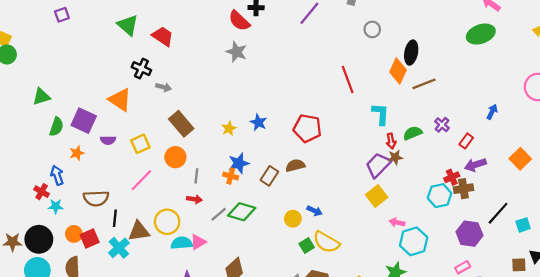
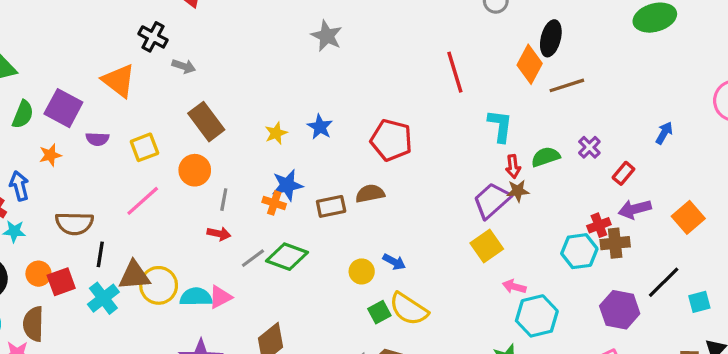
gray star: (237, 52) -> (327, 36), moved
orange square: (520, 159) -> (688, 217), moved
brown rectangle: (269, 176) -> (331, 206), turned 42
yellow circle: (167, 222) -> (159, 285), moved

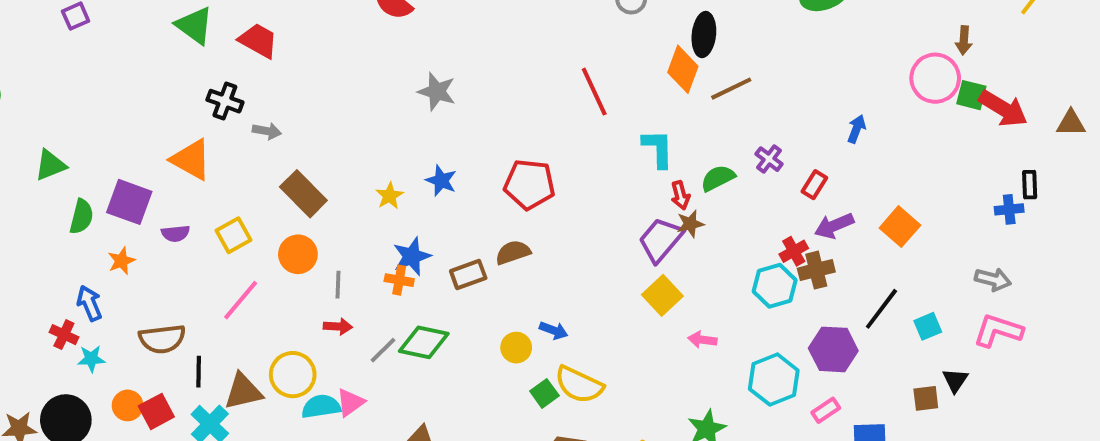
gray star: (327, 36) -> (437, 92), moved
yellow circle: (159, 285) -> (293, 375), moved
cyan hexagon: (537, 316) -> (774, 380), moved

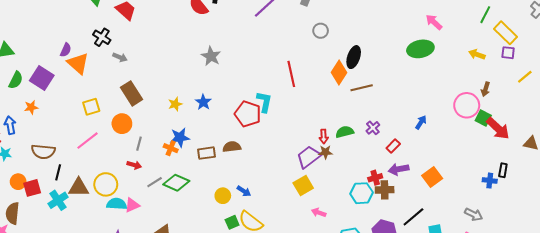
cyan L-shape: (658, 149) -> (264, 102), moved
purple semicircle: (175, 233) -> (66, 50), moved, turned -72

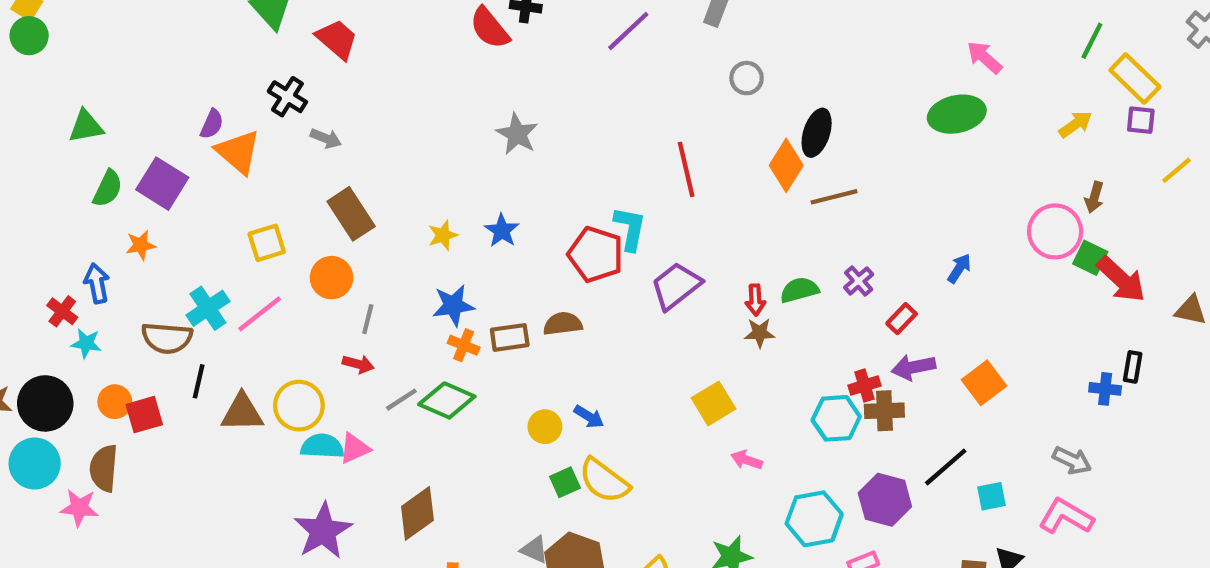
yellow arrow: (477, 54) -> (1075, 124), turned 126
orange cross: (171, 148) -> (464, 345), moved
purple trapezoid: (309, 157) -> (676, 286), moved
cyan cross: (58, 200) -> (208, 308), moved

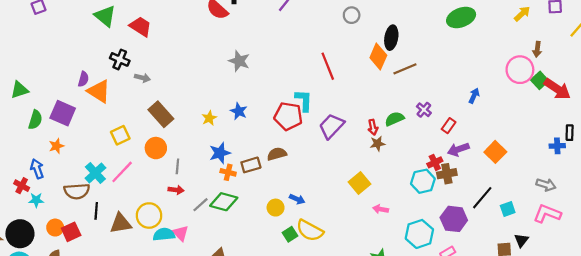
green square: (1090, 258) -> (540, 80), turned 30
pink triangle: (355, 448) -> (181, 233), turned -42

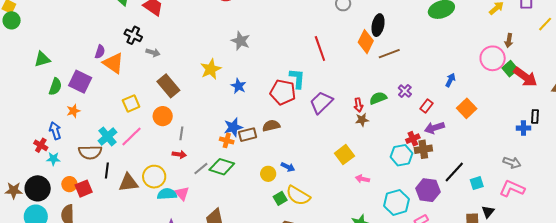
yellow star: (209, 118) -> (211, 69), moved, size x1.5
orange square: (495, 152) -> (467, 108), moved
blue star: (220, 153) -> (233, 127), moved

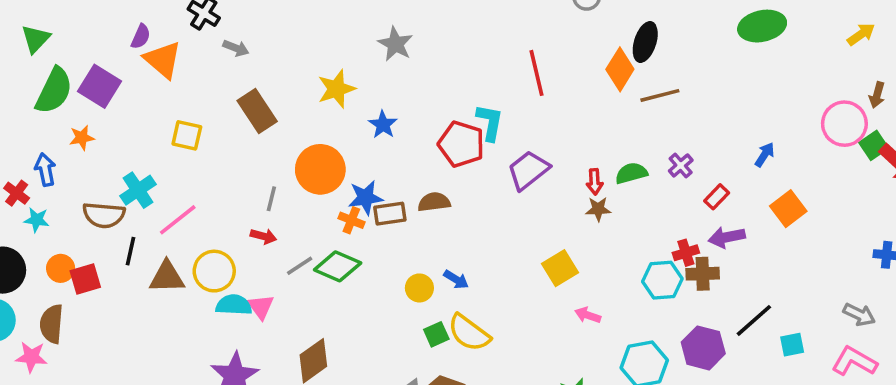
green triangle: (42, 59) -> (36, 39), turned -36
green semicircle: (55, 87) -> (54, 91), size x1.5
yellow square: (131, 103) -> (187, 135), turned 30
orange circle: (163, 116) -> (320, 169), moved, size x1.4
pink line: (131, 136) -> (178, 220), moved

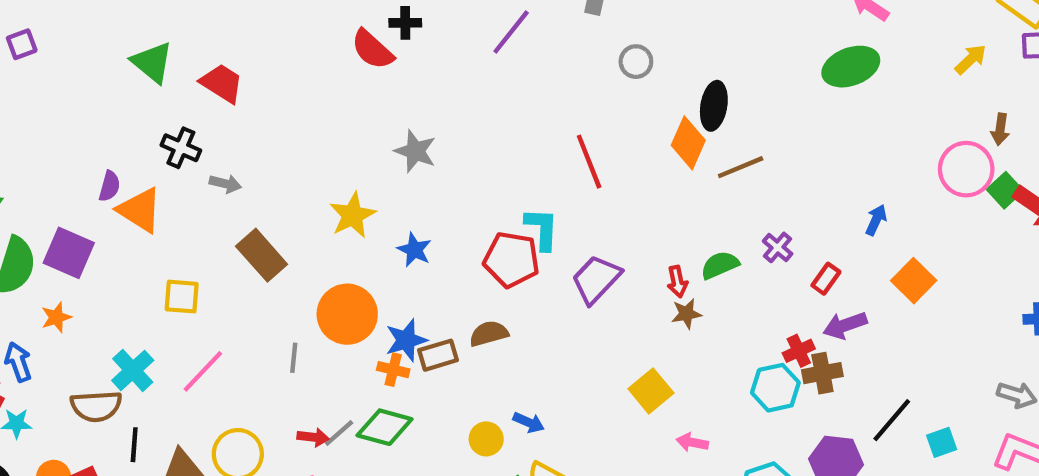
pink line: (178, 220) -> (203, 371), moved
red arrow: (264, 236) -> (313, 437), moved

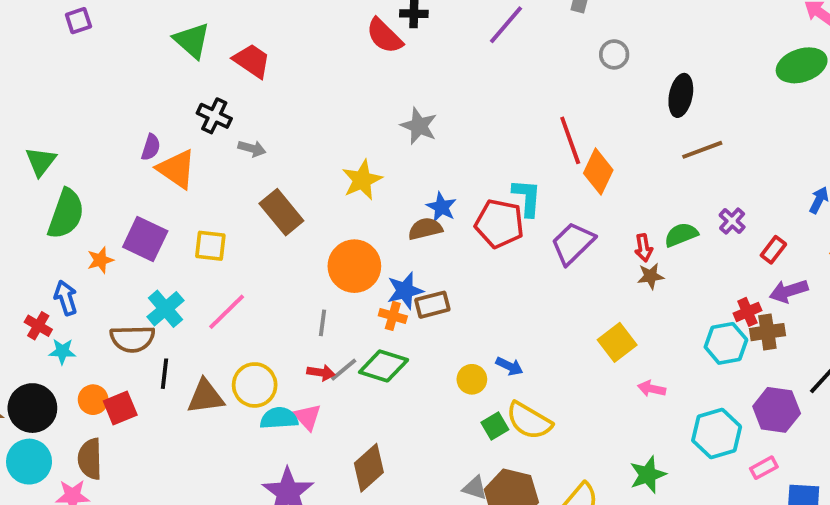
orange diamond: (688, 143) -> (598, 172), moved
blue star: (414, 250) -> (441, 207), moved
purple square: (69, 253) -> (145, 239), moved
brown semicircle: (489, 334) -> (425, 229), moved
gray line: (294, 358) -> (323, 323), moved

